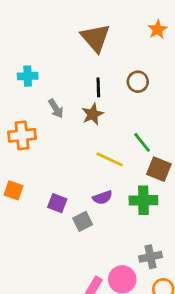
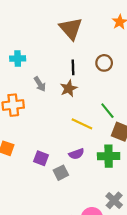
gray cross: (150, 257) -> (114, 200), turned -35

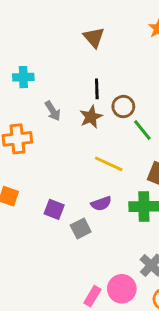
brown triangle: (71, 29) -> (94, 37), size x0.7
brown circle: (104, 63) -> (123, 107), moved
green line: (107, 111) -> (142, 130), moved

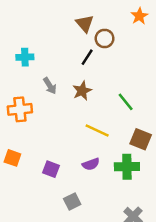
black line: (97, 89) -> (87, 57), moved, turned 35
brown circle: (123, 107) -> (105, 38), moved
gray square: (81, 229) -> (72, 201), moved

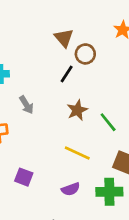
brown star: (82, 91) -> (77, 110), moved
purple square: (51, 169) -> (24, 177), moved

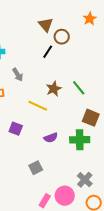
brown star: (77, 110) -> (54, 89), moved
yellow line: (77, 153) -> (38, 106), moved

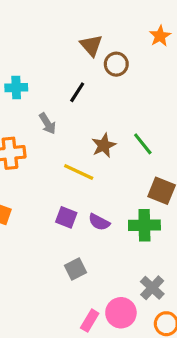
black line: (48, 52) -> (77, 92), moved
purple square: (16, 129) -> (66, 217), moved
purple semicircle: (51, 138) -> (99, 222), turned 48

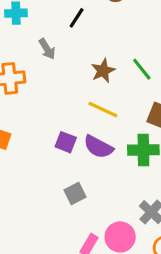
yellow line: (79, 172) -> (103, 110), moved
purple semicircle: (99, 222) -> (98, 147), size x1.4

